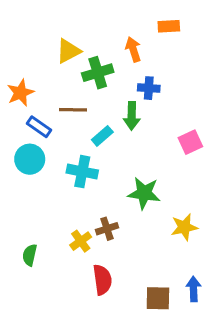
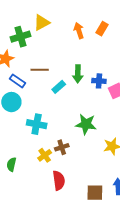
orange rectangle: (169, 26) -> (102, 29), moved, turned -56
yellow triangle: (68, 51) -> (42, 23), moved
green cross: (98, 73) -> (20, 37), moved
blue cross: (149, 88) -> (99, 81), moved
cyan cross: (82, 172) -> (37, 124), moved

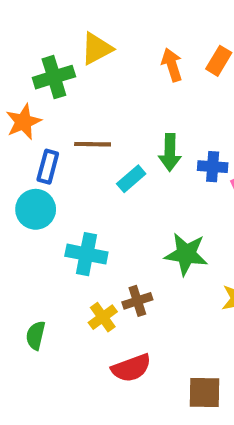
blue rectangle: (17, 81) -> (48, 167), turned 70
red semicircle: (59, 180) -> (131, 368), turned 78

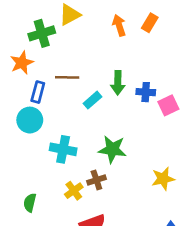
green star: (186, 254) -> (112, 149), moved

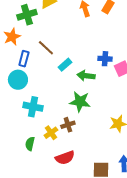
brown line: (67, 77) -> (46, 48), turned 42
green arrow: (118, 83) -> (86, 76), moved, turned 96
cyan cross: (63, 149) -> (33, 107), moved
green semicircle: (30, 203) -> (30, 144), moved

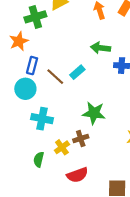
brown line: (46, 48) -> (55, 77), moved
green arrow: (86, 76) -> (101, 48), moved

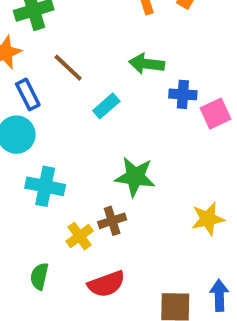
blue rectangle: (32, 66) -> (28, 94), turned -42
brown line: (55, 77) -> (68, 68), moved
green semicircle: (39, 160) -> (39, 276), moved

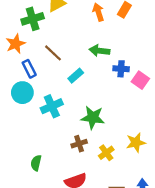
pink square: (215, 114) -> (140, 80), turned -30
cyan cross: (45, 186) -> (52, 106), moved, turned -35
yellow cross: (80, 236) -> (106, 153), moved
green semicircle: (39, 276) -> (36, 163), moved

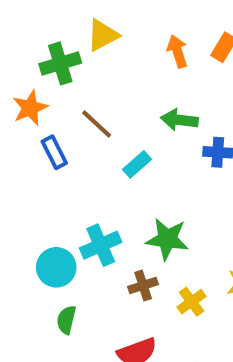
cyan circle: (22, 93) -> (56, 267), moved
cyan cross: (52, 106) -> (101, 245), moved

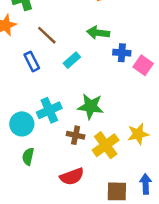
blue rectangle: (54, 152) -> (32, 61), moved
brown cross: (143, 285) -> (76, 135), turned 30
yellow cross: (192, 302) -> (106, 145), size x1.5

